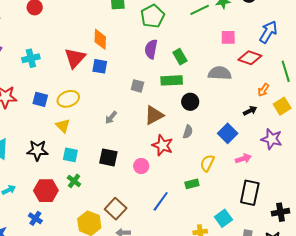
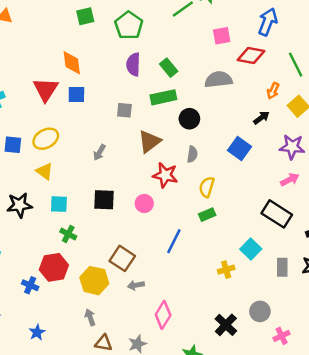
pink arrow: (243, 159) -> (290, 180), moved
yellow semicircle: (207, 163) -> (207, 187), moved
red hexagon: (46, 191) -> (54, 267), moved
black rectangle: (250, 193) -> (277, 214), turned -60

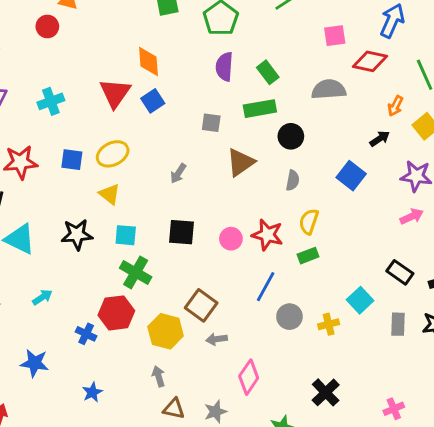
blue square: (76, 94) -> (153, 101), turned -36
red star: (165, 175) -> (267, 235), moved
black rectangle: (277, 214) -> (400, 272), moved, size x0.7
green cross: (68, 234) -> (136, 272), size x1.5
gray circle: (260, 311) -> (289, 317), moved

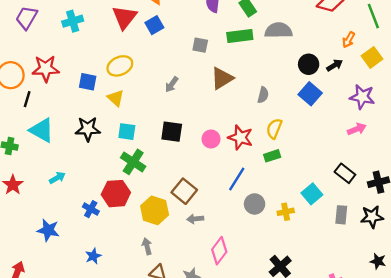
gray semicircle: (329, 89) -> (278, 30), moved
black circle: (291, 136) -> (309, 64), moved
blue square: (72, 160) -> (88, 82), moved

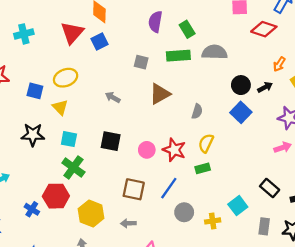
gray arrow: (172, 84) -> (113, 97), turned 80
brown square: (184, 191) -> (134, 189), moved, turned -30

